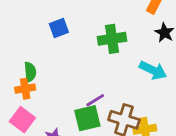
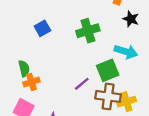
orange cross: (25, 89) -> (31, 82), moved
green square: (87, 118) -> (108, 70), moved

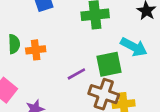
orange cross: (31, 82) -> (36, 50), moved

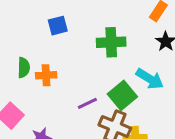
green square: (109, 64) -> (122, 95), turned -32

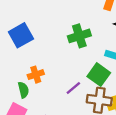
blue square: (58, 26) -> (21, 35), moved, size x1.5
green semicircle: (24, 68) -> (23, 90), moved

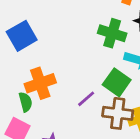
green cross: (79, 36) -> (112, 33), moved, turned 35
orange cross: (36, 75) -> (40, 83), size x1.5

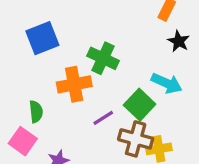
green cross: (112, 33) -> (103, 58), moved
orange cross: (40, 83) -> (74, 84), moved

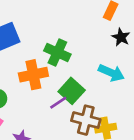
green square: (140, 105) -> (72, 91), moved

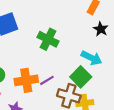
orange cross: (33, 75) -> (26, 80), moved
green square: (72, 91) -> (81, 77), moved

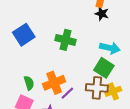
black star: (101, 29) -> (102, 14), moved
purple line: (47, 80) -> (67, 93), moved

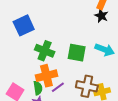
green cross: (65, 40) -> (45, 51), moved
green square: (104, 68) -> (77, 53), moved, turned -30
green semicircle: (29, 83) -> (38, 88), moved

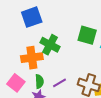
green square: (77, 53) -> (87, 35), moved
orange cross: (46, 76) -> (32, 58), moved

